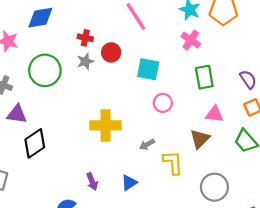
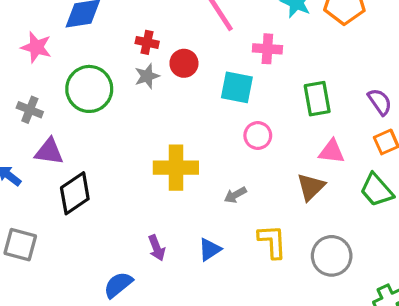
pink cross: (191, 40) -> (267, 49), moved, turned -30
yellow L-shape: (173, 162) -> (272, 241), moved

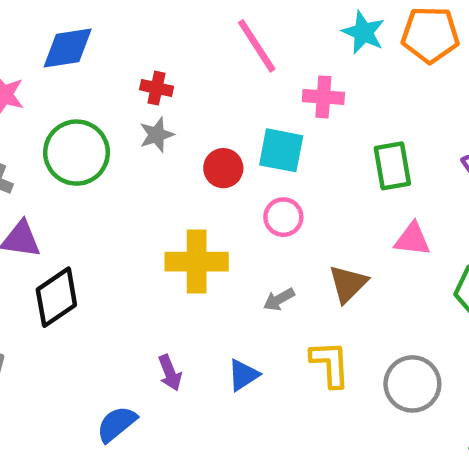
red circle: (184, 63) -> (223, 168), moved
pink circle: (258, 136) -> (283, 217), moved
brown triangle: (311, 187) -> (348, 284), moved

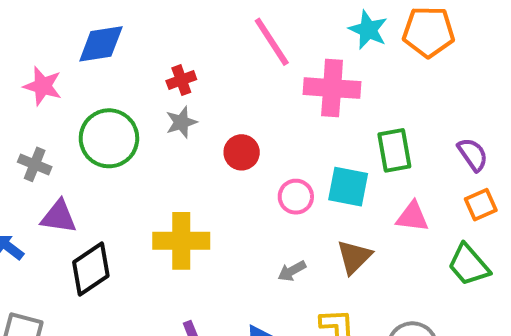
red cross: (157, 88) -> (181, 80), turned -32
pink cross: (323, 97) -> (332, 88), size x1.5
cyan square: (281, 150) -> (348, 187), moved
yellow cross: (197, 262) -> (181, 241), moved

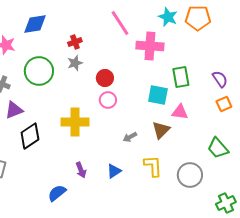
pink circle: (296, 197) -> (108, 100), moved
purple triangle: (59, 217) -> (14, 110), turned -30
pink triangle: (412, 217) -> (180, 112), moved
green trapezoid: (469, 265) -> (218, 148), moved

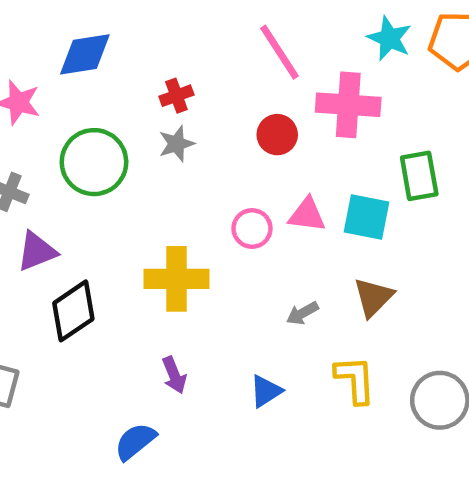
red circle: (105, 78) -> (277, 135), moved
pink triangle: (180, 112) -> (307, 215), moved
purple arrow: (81, 170) -> (174, 375), moved

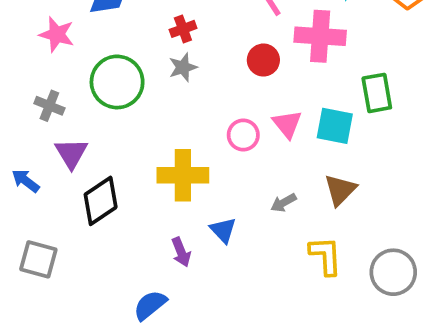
pink triangle: (307, 215) -> (287, 124), turned 44
purple triangle: (37, 251) -> (71, 153), turned -39
blue triangle: (266, 391) -> (223, 230), moved, turned -40

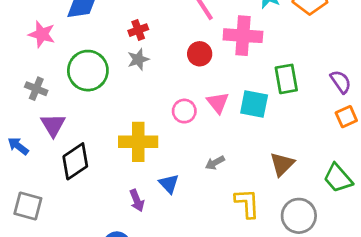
brown triangle: (340, 190) -> (282, 164), moved

